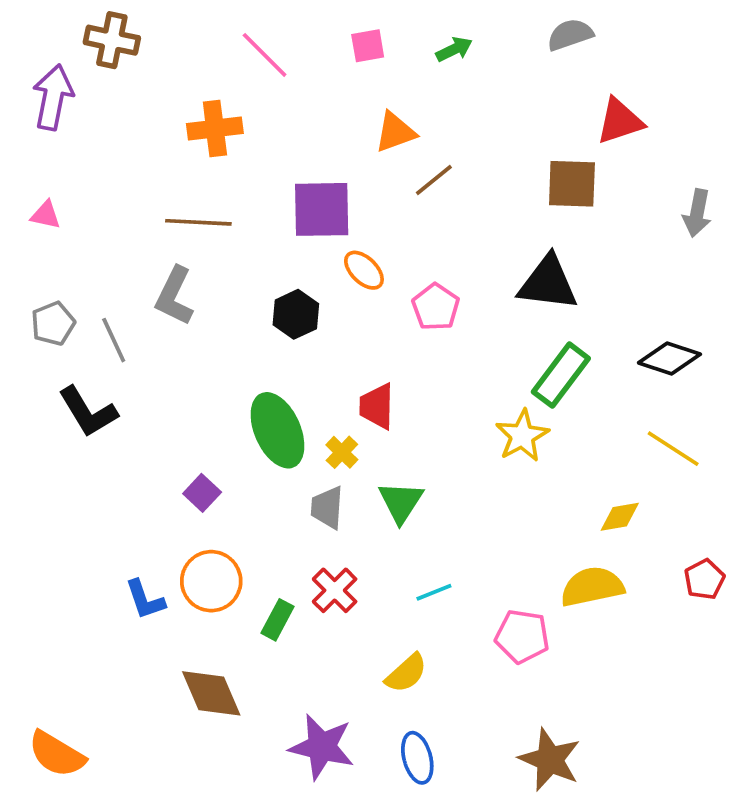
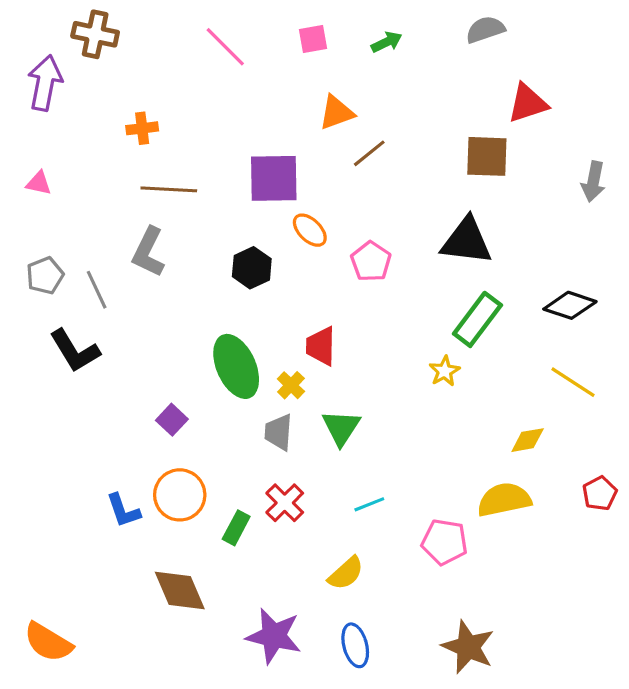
orange cross: (215, 128) -> (142, 128), moved, size x0.7
yellow star: (522, 436) -> (445, 371), size x0.7

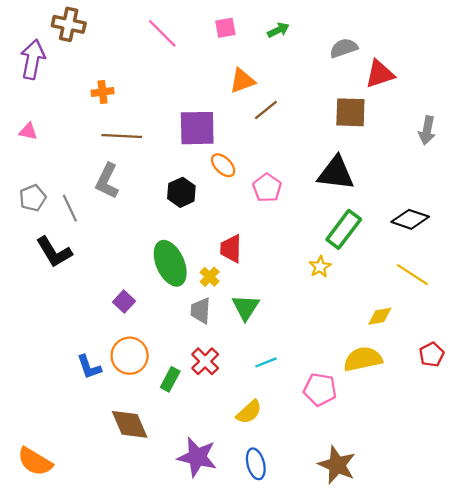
gray semicircle: (485, 30) -> (344, 48), moved

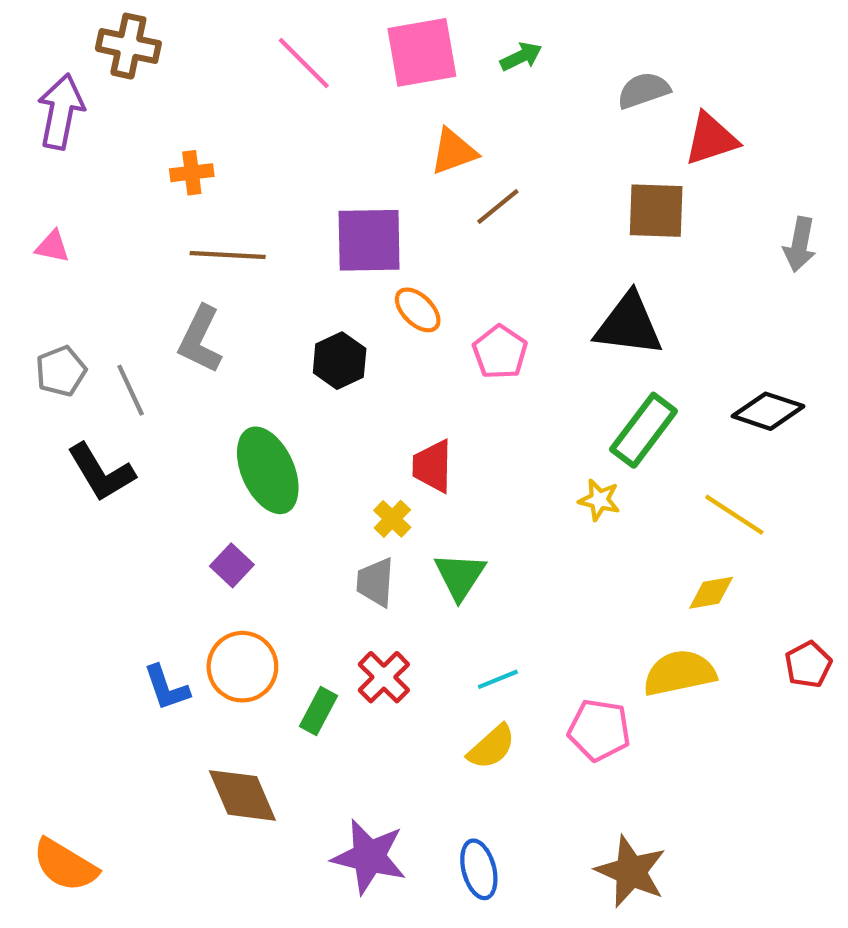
pink square: (225, 28) -> (422, 52), size x1.8
green ellipse: (170, 263) -> (268, 470), moved
yellow star: (320, 267) -> (599, 500), turned -30
yellow line: (412, 275) -> (734, 515), moved
yellow semicircle: (249, 412) -> (492, 747), moved

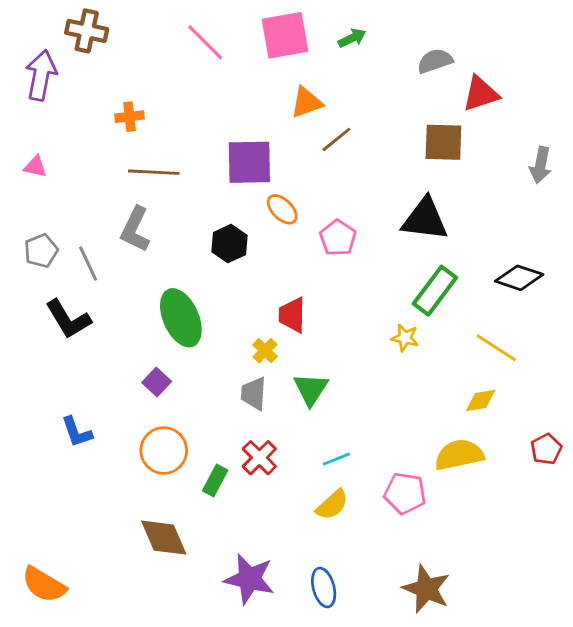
blue L-shape: (166, 688) -> (77, 432), moved

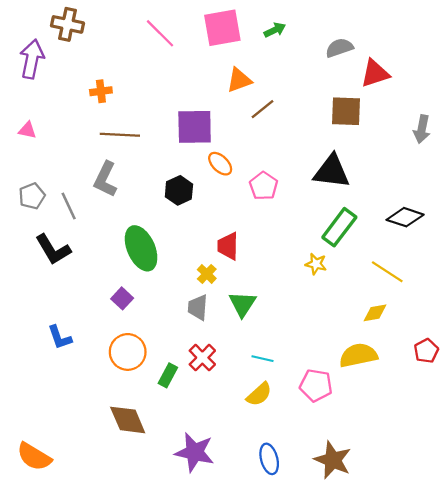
cyan line: (336, 459) -> (262, 359), turned 35
blue ellipse: (324, 588) -> (269, 459), moved

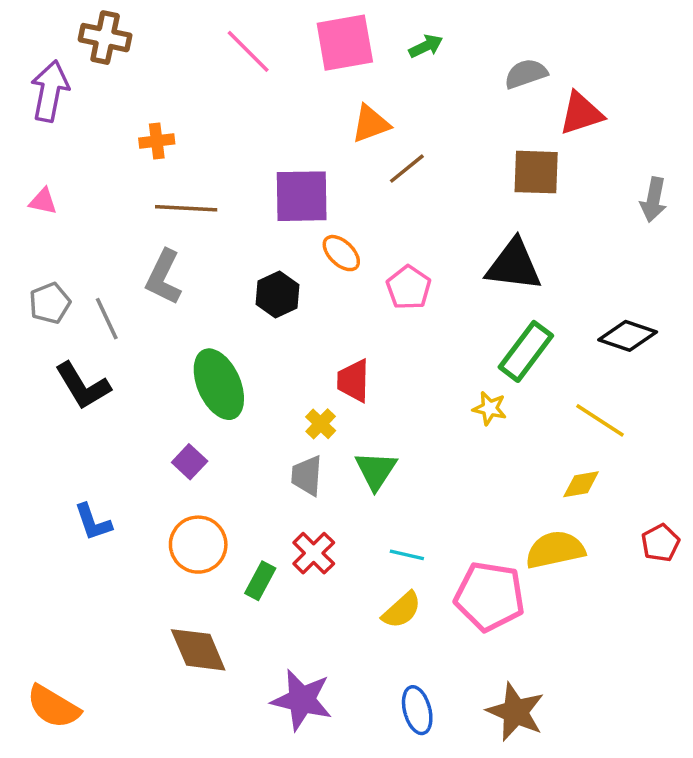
pink pentagon: (316, 385) -> (490, 596), size x1.4

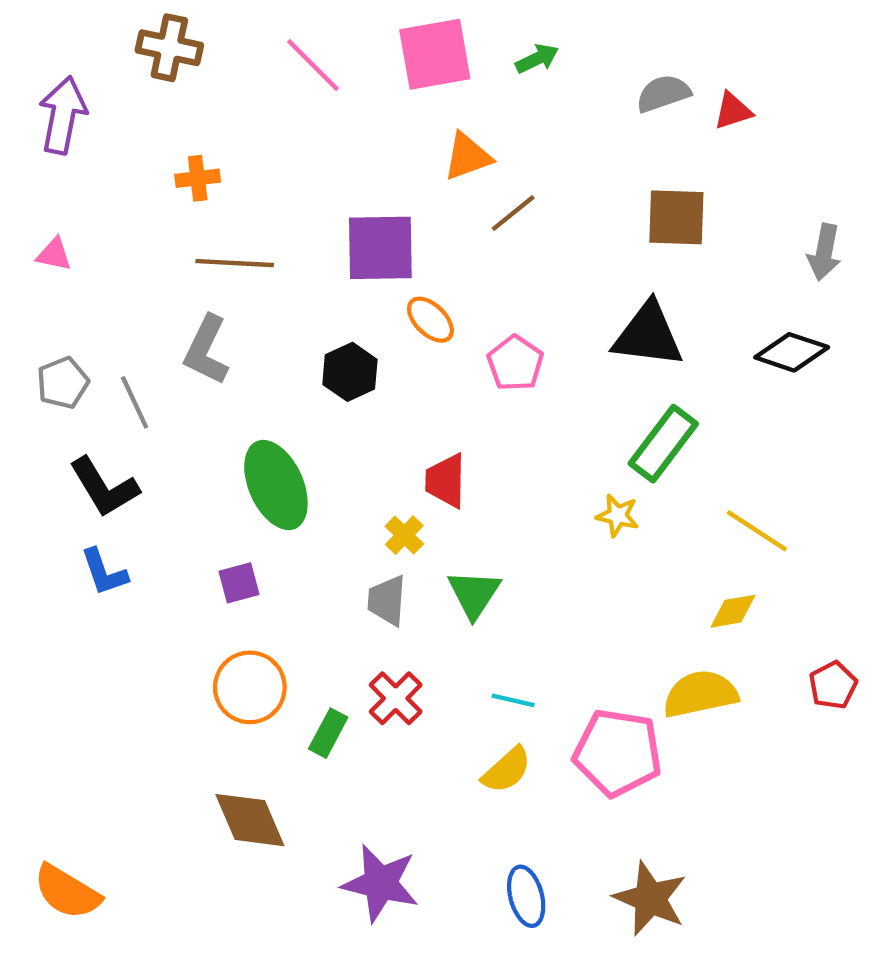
brown cross: (105, 38) -> (169, 48), moved
red triangle: (581, 113) -> (733, 111), moved, size x0.7
black diamond: (628, 336) -> (792, 352), moved
purple square: (190, 462) -> (239, 583), turned 32
blue L-shape: (93, 522) -> (104, 572), moved

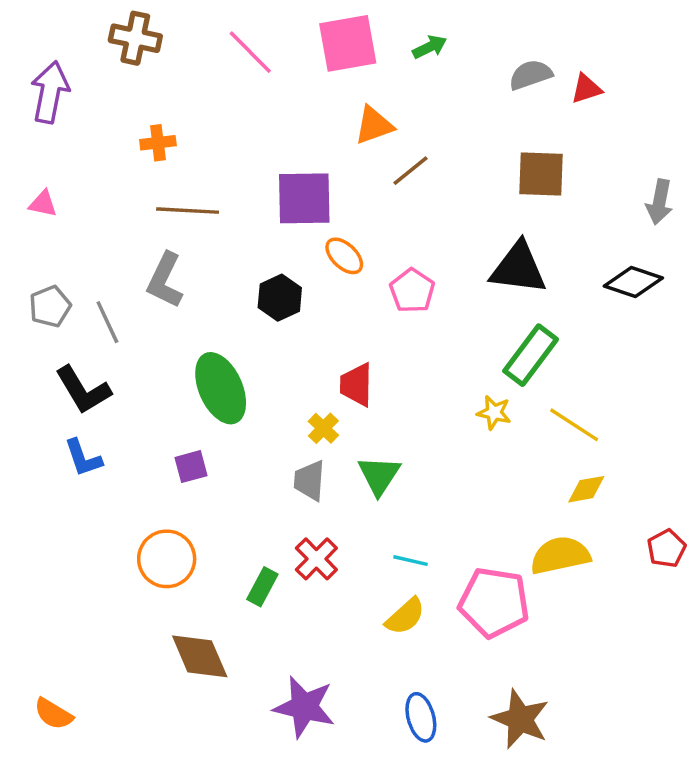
yellow line: (757, 531) -> (574, 425), moved
orange circle: (250, 687) -> (167, 559), moved
orange semicircle: (67, 892) -> (53, 714), size x0.7

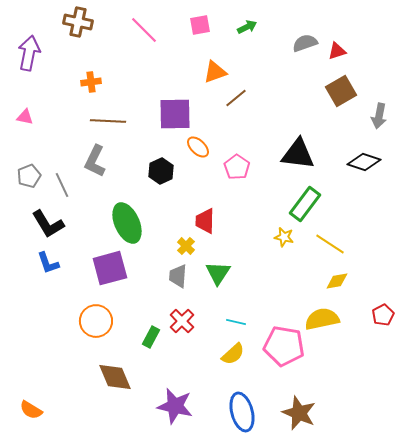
pink square: (348, 43) -> (200, 25), size x0.6
brown square: (541, 174) -> (341, 91), moved, turned -32
purple square: (191, 467) -> (110, 268), size x1.8
blue ellipse: (421, 717) -> (242, 412), size x1.4

